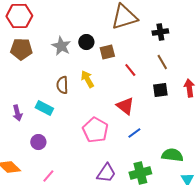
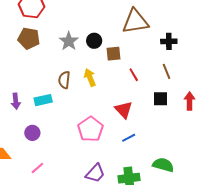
cyan rectangle: (44, 108) -> (43, 100), turned -48

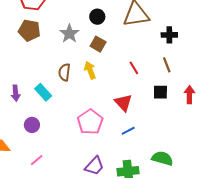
black circle: (94, 41) -> (97, 17), moved
brown square: (114, 54) -> (98, 44), moved, turned 35
cyan rectangle: (43, 100) -> (43, 92), turned 60

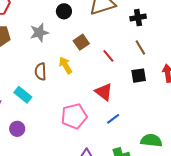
gray star: (69, 34) -> (39, 33), turned 30
brown square: (98, 44) -> (81, 42), moved, turned 35
pink pentagon: (90, 122) -> (74, 116), turned 30

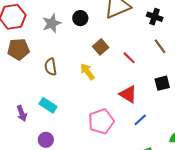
black cross: (138, 18) -> (155, 17), turned 35
gray star: (39, 33) -> (52, 23), moved
brown semicircle: (41, 72) -> (51, 67), moved
black square: (139, 76) -> (162, 83), moved

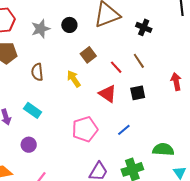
brown line: (160, 46) -> (139, 61), moved
black square: (162, 83) -> (138, 93), moved
red triangle: (128, 94) -> (108, 94), moved

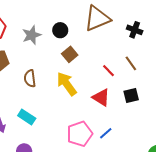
brown square: (88, 55) -> (70, 54), moved
yellow arrow: (74, 79) -> (67, 84), size x1.4
blue line: (124, 130) -> (106, 133), moved

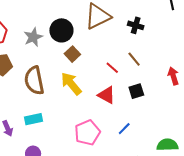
black circle: (60, 30) -> (61, 30), size x1.5
brown semicircle: (30, 78) -> (34, 81), size x1.6
cyan rectangle: (27, 117) -> (33, 119), turned -42
blue line: (106, 133) -> (124, 129), moved

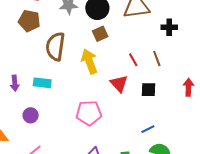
black cross: (136, 25) -> (169, 27), turned -35
blue line: (124, 129) -> (148, 129), moved

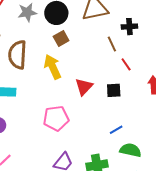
brown line: (157, 59) -> (112, 44), moved
red line: (133, 60) -> (126, 64), moved
red triangle: (119, 84) -> (84, 87), turned 30

